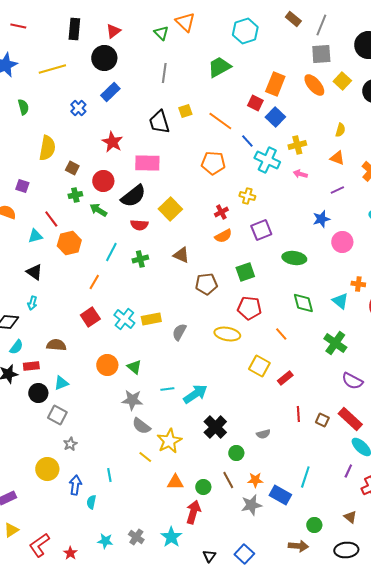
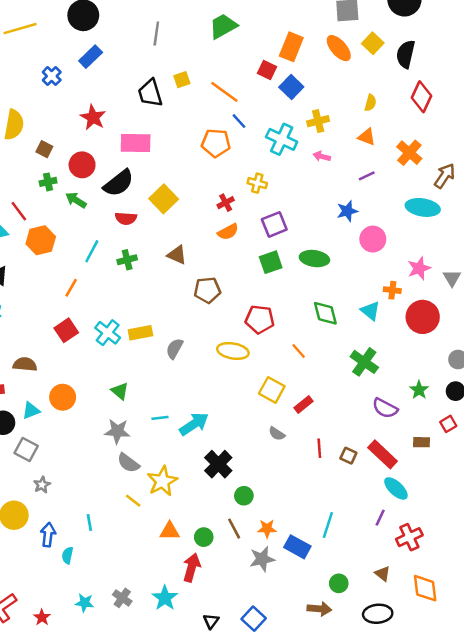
blue line: (247, 141) -> (239, 121), moved
green square: (245, 272) -> (271, 262), moved
orange circle: (107, 365) -> (63, 397), moved
gray semicircle: (263, 434) -> (277, 434), moved, turned 48

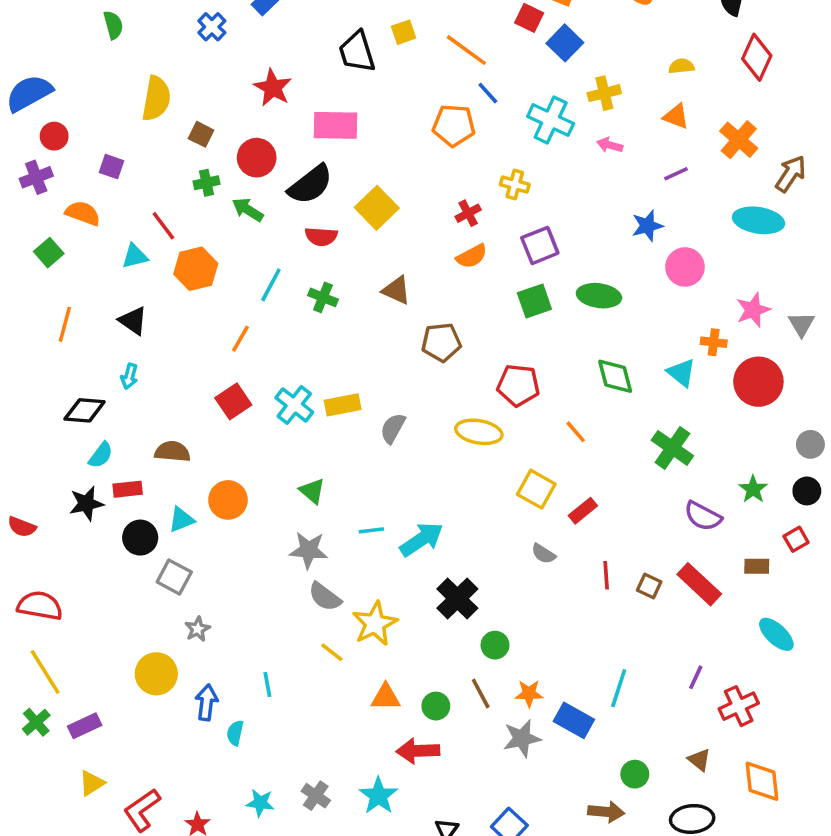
yellow semicircle: (370, 103) -> (681, 66), turned -112
green cross: (127, 260) -> (323, 297), turned 36
cyan ellipse: (396, 488) -> (776, 634), moved
red arrow: (192, 568) -> (418, 751), turned -108

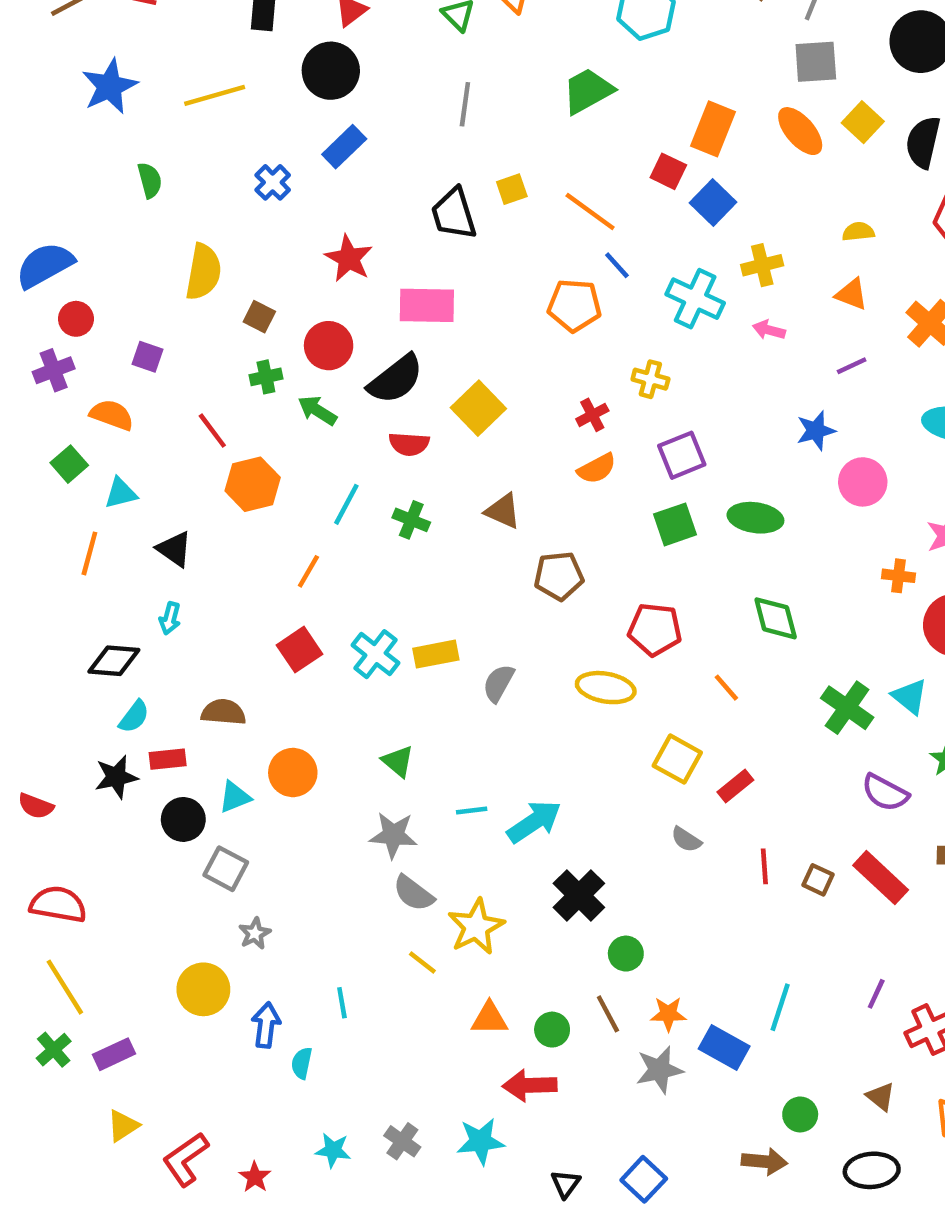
cyan triangle: (135, 256) -> (121, 493), moved
cyan triangle: (681, 373) -> (910, 697), moved
cyan star: (379, 796) -> (481, 1141), turned 30

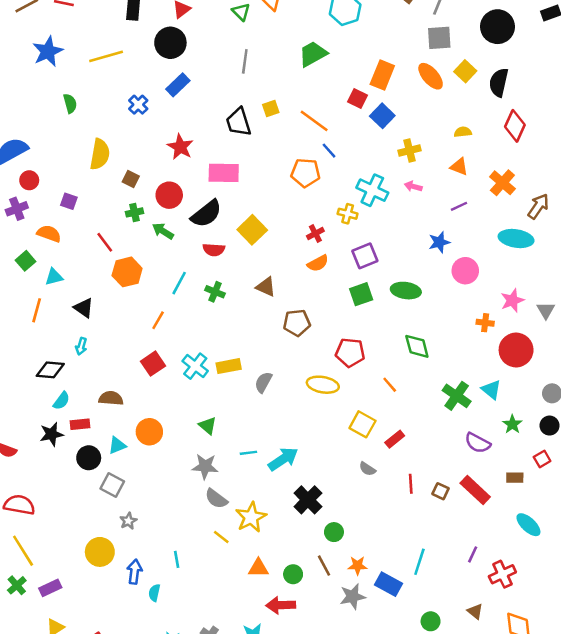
cyan cross: (695, 299) -> (372, 190), moved

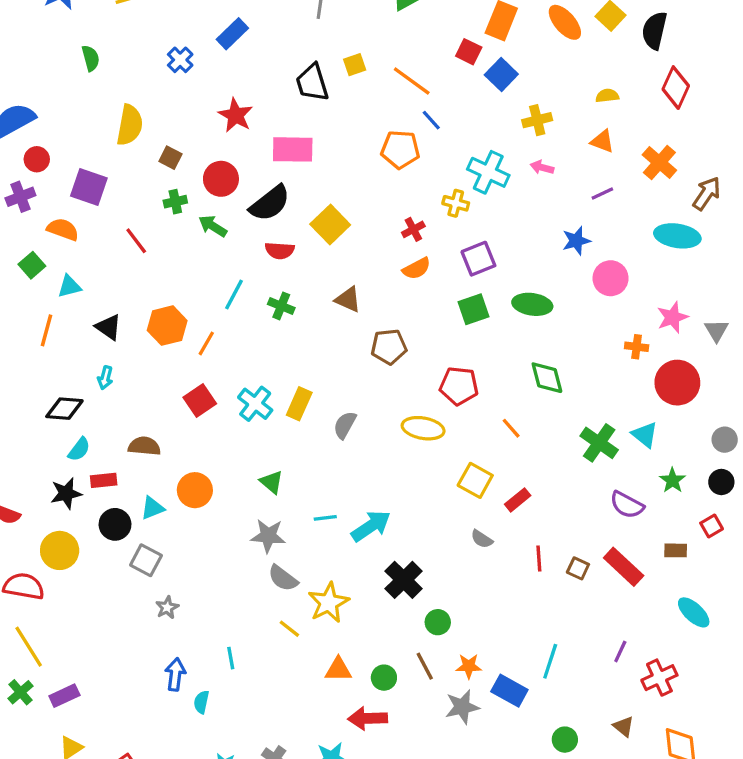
purple square: (69, 201) -> (89, 187), size x1.6
orange hexagon: (127, 272) -> (167, 326), moved
yellow rectangle: (229, 366) -> (299, 404), turned -55
yellow circle: (100, 552) -> (60, 550), moved

